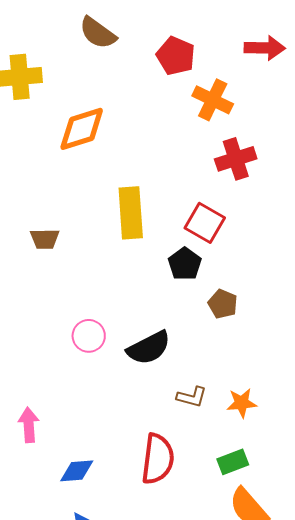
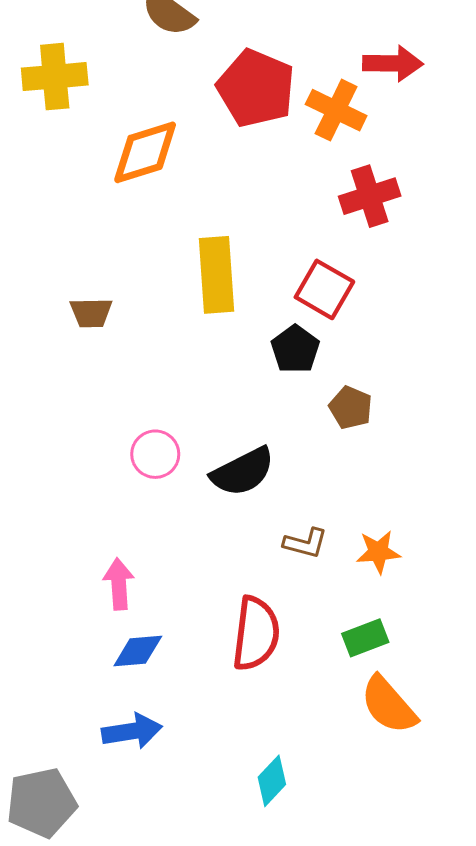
red arrow: (265, 48) -> (393, 63), moved
red pentagon: (176, 56) -> (256, 88), moved, size x1.4
pink arrow: (29, 425) -> (119, 584), moved

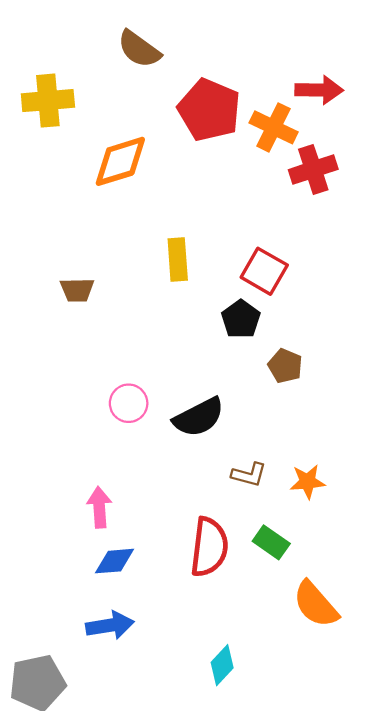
red cross: (370, 196) -> (313, 169), moved
yellow rectangle: (217, 275) -> (178, 259), size x0.7
green rectangle: (365, 638) -> (271, 542), moved, turned 56

